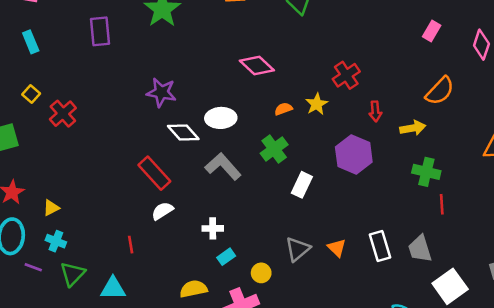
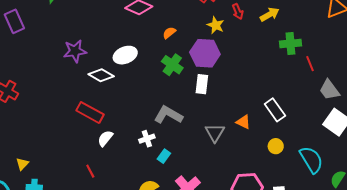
yellow star: (317, 104) -> (216, 25), moved
purple hexagon: (354, 155) -> (205, 53), moved
gray L-shape: (223, 166) -> (168, 115), moved
gray trapezoid: (420, 249) -> (329, 90), moved
yellow circle: (261, 273) -> (276, 146), moved

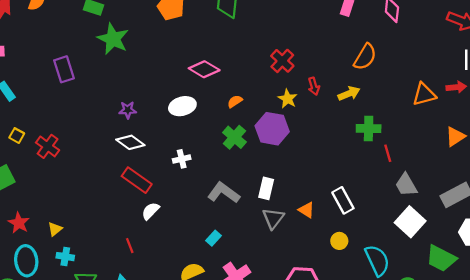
purple star: (75, 51) -> (128, 110), size x0.7
white ellipse: (125, 55) -> (182, 106), moved
white diamond: (101, 75) -> (130, 142), moved
white rectangle: (202, 84) -> (266, 188), moved
white cross: (147, 139) -> (182, 159), moved

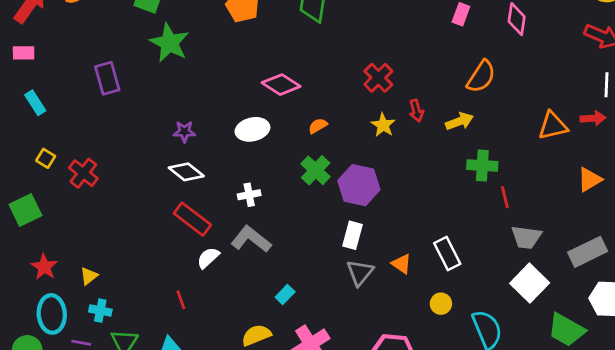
purple hexagon: (272, 129) -> (359, 185), moved
gray trapezoid: (406, 185) -> (526, 237), turned -55
gray L-shape: (224, 193) -> (251, 239), moved

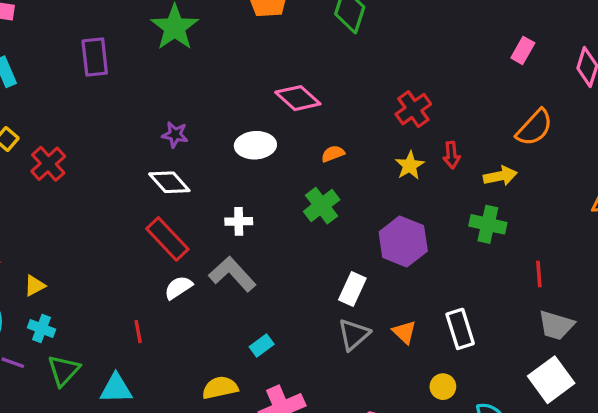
green cross: (482, 165) -> (488, 224), moved
purple hexagon: (359, 185) -> (403, 242), moved

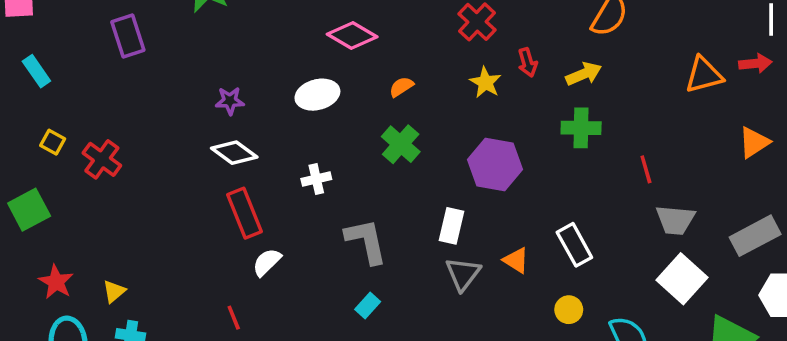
red rectangle: (167, 239) -> (245, 213), turned 33
gray L-shape: (232, 274) -> (366, 241), moved, turned 42

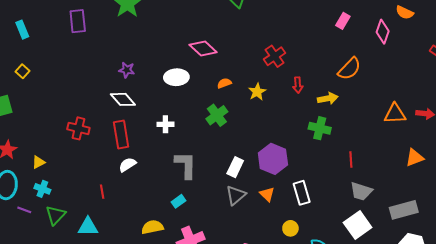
yellow star: (485, 82) -> (257, 92), moved
red cross: (102, 159) -> (78, 128), moved, turned -35
purple hexagon: (495, 165) -> (273, 159), moved

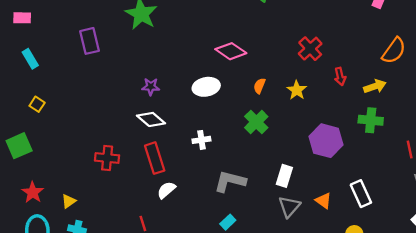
orange semicircle: (224, 83) -> (259, 86), turned -40
purple hexagon: (273, 159) -> (326, 141), moved
gray L-shape: (186, 165) -> (230, 181), turned -68

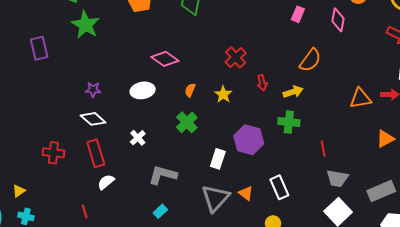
white cross: (201, 140) -> (138, 138), turned -35
white rectangle: (284, 176) -> (218, 159), moved
gray triangle: (289, 207) -> (215, 198), size x1.4

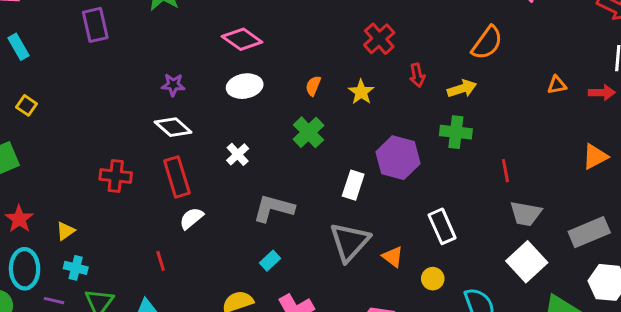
pink diamond: (165, 59) -> (242, 39), moved
orange triangle: (360, 98) -> (557, 85), moved, size x0.6
orange triangle: (246, 193) -> (393, 257), moved

